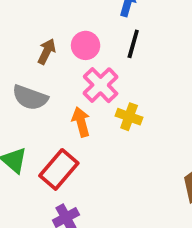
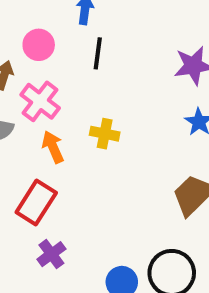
pink circle: (86, 45) -> (39, 45), moved
pink cross: (101, 85) -> (40, 101), moved

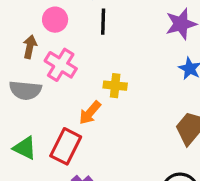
orange arrow: (53, 147) -> (90, 113), moved, turned -110

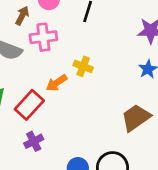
pink cross: (61, 65) -> (43, 37), turned 36

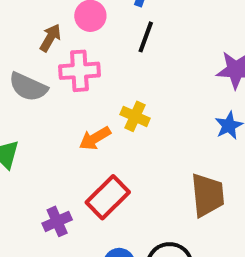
red rectangle: (29, 105) -> (108, 197), moved
brown trapezoid: (136, 118) -> (207, 195), turned 116

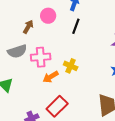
pink cross: (79, 71) -> (41, 57), moved
gray semicircle: (28, 87) -> (17, 51), turned -42

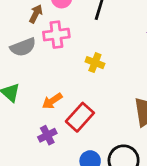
pink cross: (41, 57) -> (56, 35), moved
orange arrow: (51, 77) -> (52, 101), moved

